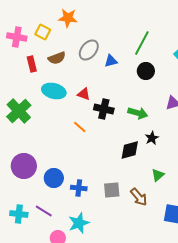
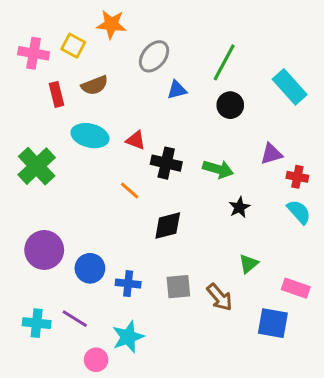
gray ellipse: (89, 50) -> (154, 56), moved
black diamond: (130, 150) -> (168, 226), moved

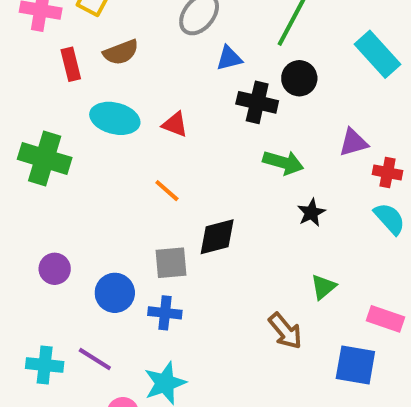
black cross: (166, 163) -> (257, 102), moved
green cross: (37, 166) -> (45, 158), turned -30
purple circle: (44, 250) -> (55, 269), size x0.6
gray square: (178, 287) -> (171, 263), moved

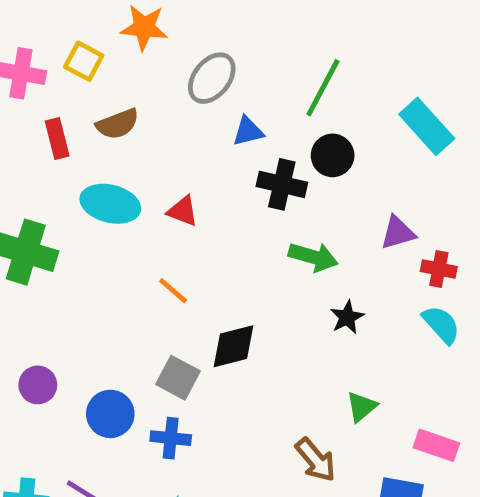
gray square: (171, 263) -> (178, 378), turned 33

